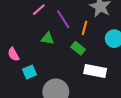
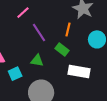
purple line: (63, 19) -> (39, 33), moved
green triangle: (47, 38) -> (37, 61), moved

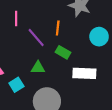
pink line: (23, 13) -> (16, 18), turned -40
orange line: (68, 30) -> (58, 28), moved

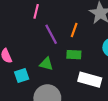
green rectangle: (63, 52) -> (74, 55), turned -40

